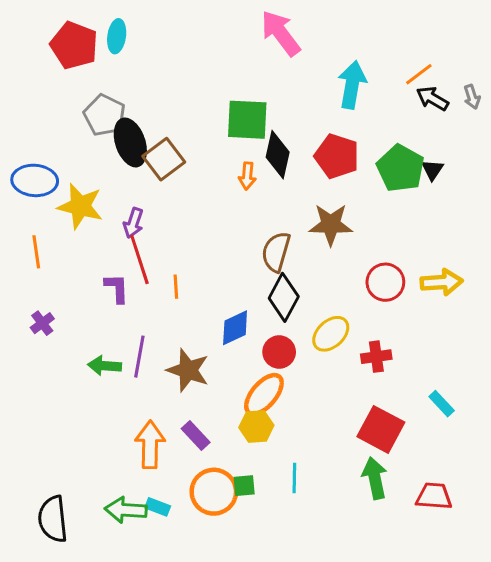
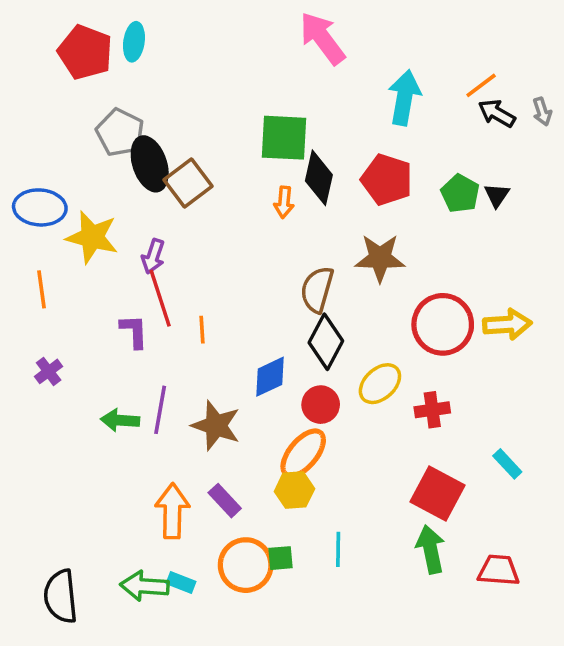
green pentagon: (401, 168) -> (460, 194), size x0.7
red circle: (385, 282) -> (443, 324), size x1.4

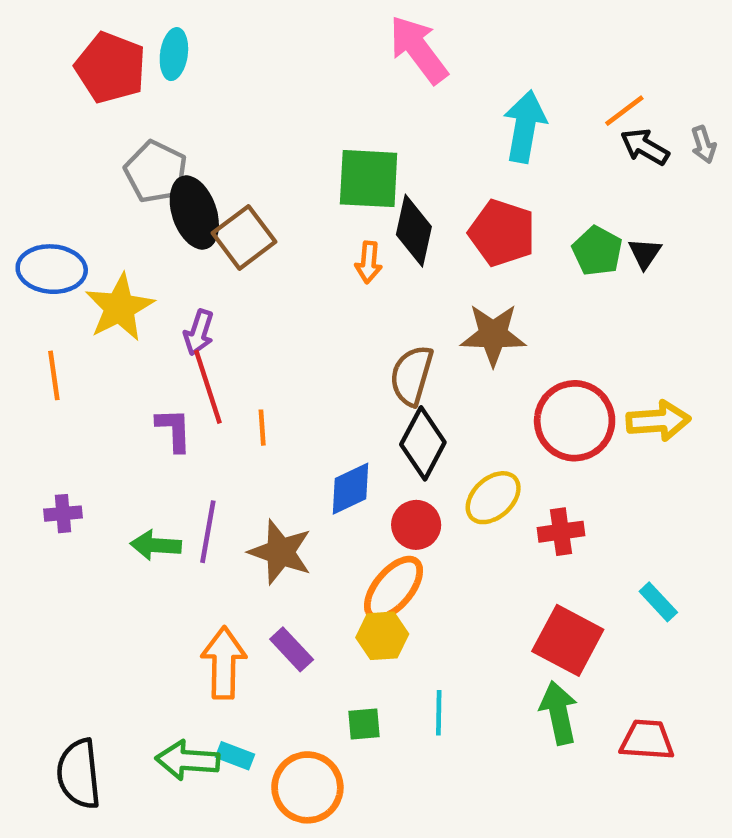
yellow star: (92, 237) -> (120, 308), turned 30
purple cross: (49, 371) -> (63, 514), moved, turned 32
orange circle: (246, 565) -> (307, 787), moved

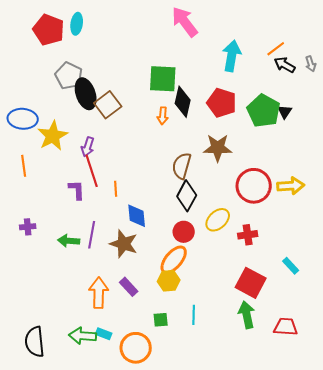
green pentagon: (597, 251) -> (264, 111), size x1.5
blue diamond: (350, 489) -> (137, 216), moved, turned -70

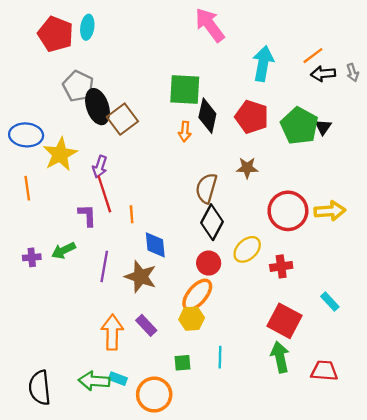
black arrow: (285, 65) -> (323, 74), turned -35
brown star: (218, 148) -> (247, 168), size x0.7
green arrow: (69, 241) -> (63, 251), moved, turned -30

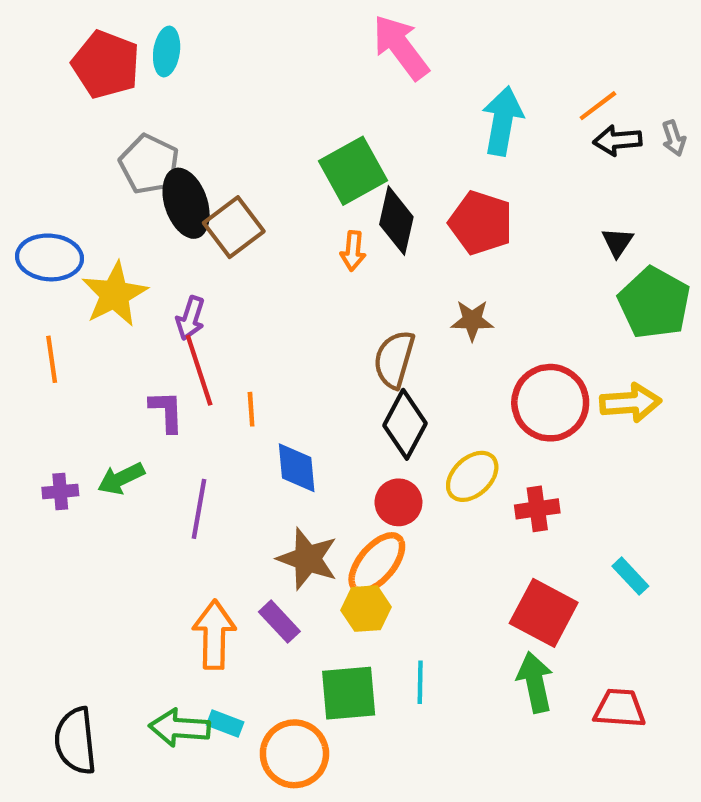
green square: (185, 90) -> (353, 171), turned -32
green pentagon: (299, 126) -> (654, 303), moved
brown star: (141, 277) -> (307, 559), moved
green square: (183, 363) -> (349, 693), size x1.8

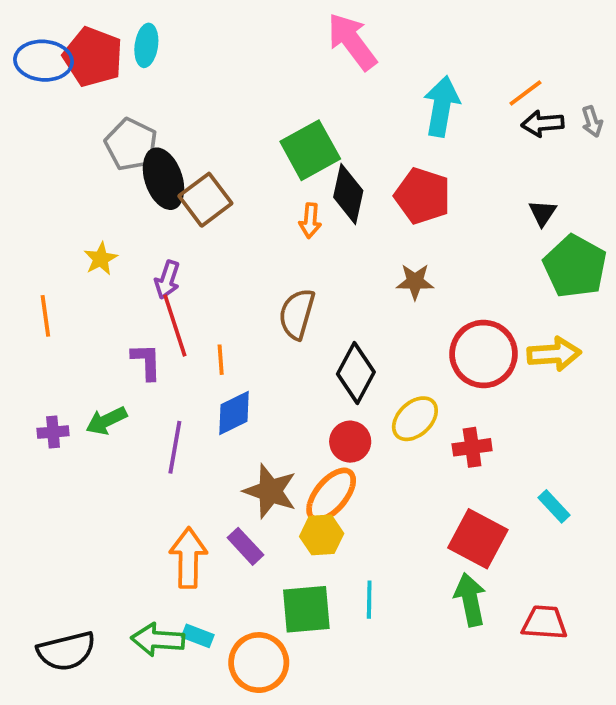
blue ellipse: (49, 257) -> (43, 61), moved
yellow star: (115, 294) -> (101, 259), size x0.6
brown semicircle: (394, 359) -> (297, 314), moved
blue diamond: (297, 468) -> (234, 413), moved, turned 69
black semicircle: (76, 741) -> (66, 651), turned -98

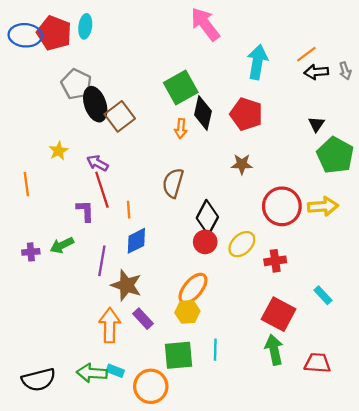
purple arrow: (167, 280) -> (97, 163), turned 100
red circle: (350, 442) -> (205, 242), moved
brown star: (270, 491) -> (126, 285), moved

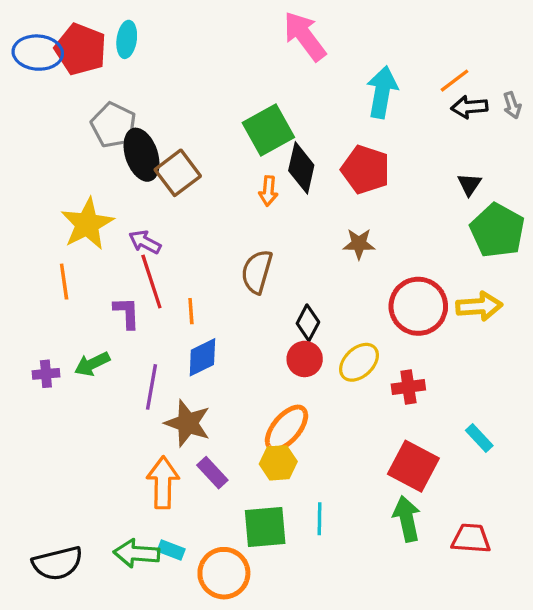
yellow star: (59, 151) -> (87, 224), size x1.8
orange line: (26, 184) -> (64, 282), moved
black diamond: (207, 217) -> (308, 323), size x0.7

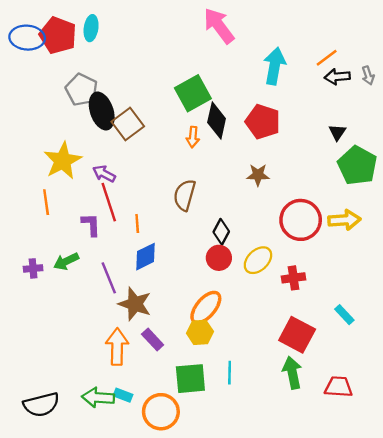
purple line: (151, 387) -> (109, 278), turned -32

